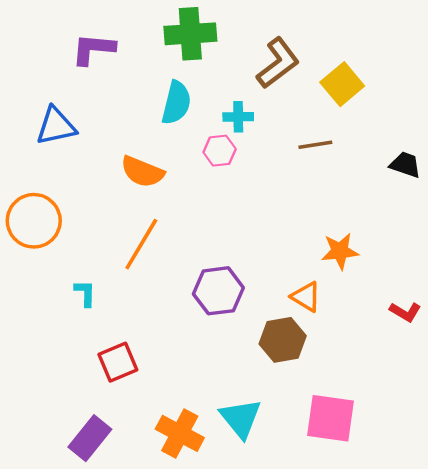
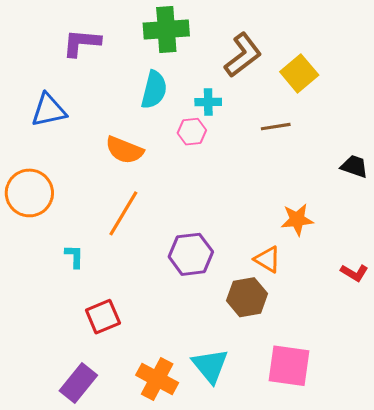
black trapezoid: (405, 165) -> (354, 166), moved

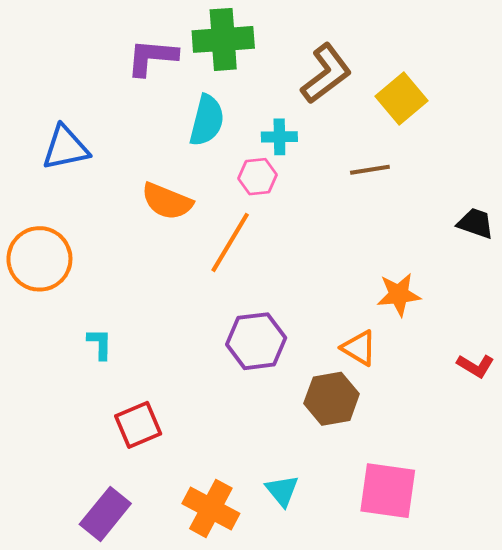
purple L-shape: (81, 43) -> (152, 57), moved
orange line: (123, 213) -> (230, 242), moved
cyan triangle: (210, 366) -> (282, 491), size x0.7

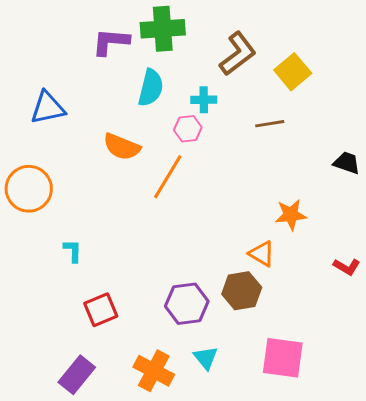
purple hexagon: (256, 341) -> (187, 304), moved

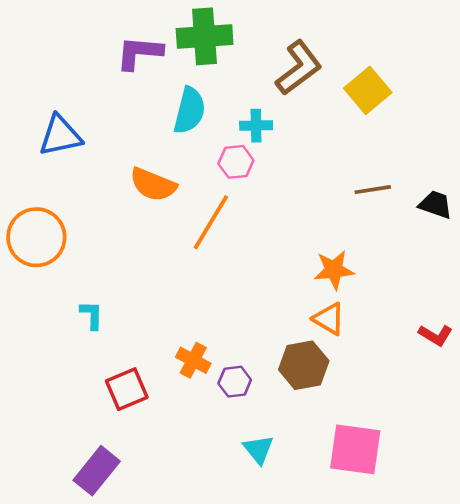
brown line: (270, 124) -> (373, 190), moved
orange star: (291, 215) -> (334, 270), moved
purple hexagon: (187, 304) -> (235, 382), size x0.6
orange cross: (154, 371) -> (193, 360), moved, size x0.7

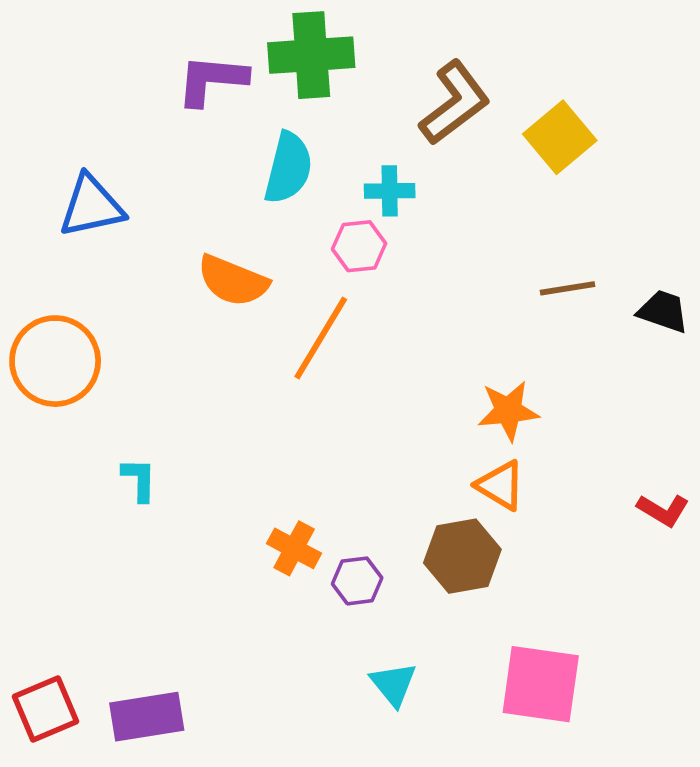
red square: (127, 389) -> (45, 709), moved
purple rectangle: (97, 471) -> (147, 717), turned 42

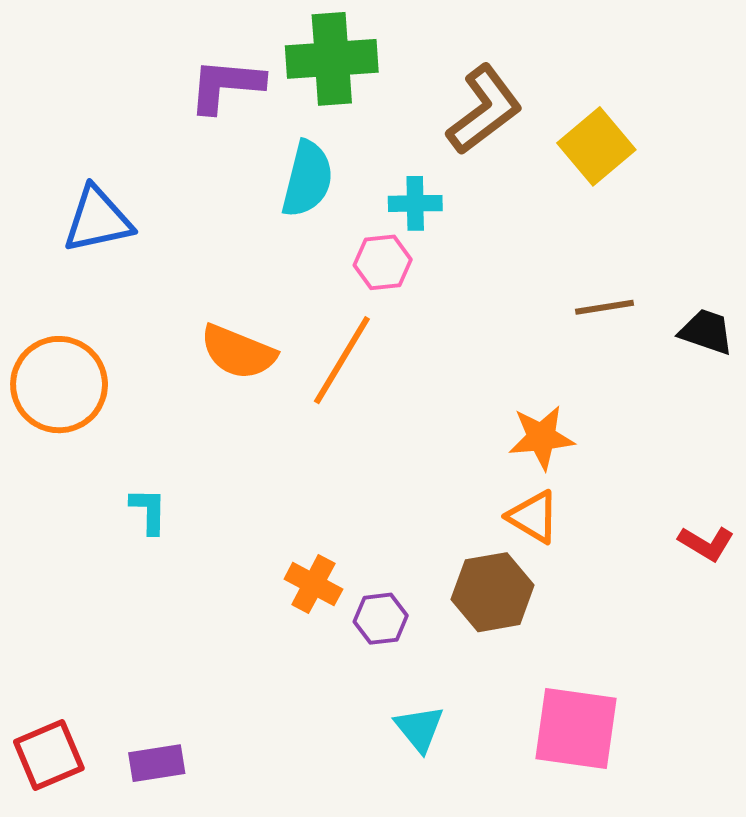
orange semicircle: (233, 281) -> (238, 352), moved
purple rectangle: (147, 717) -> (157, 763), size x0.7

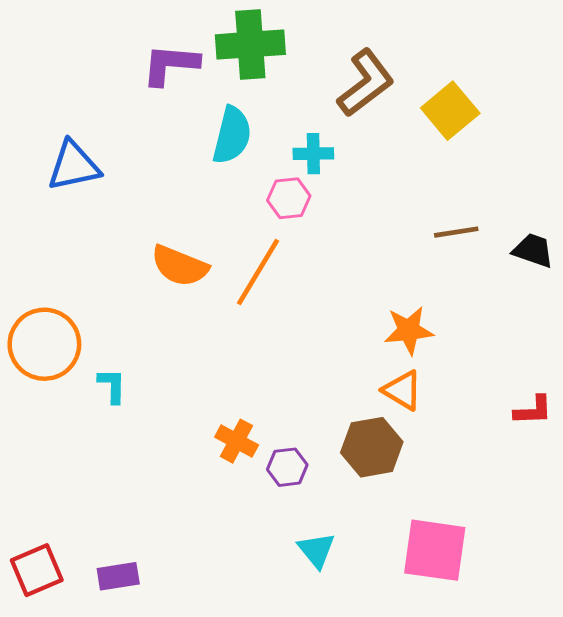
orange circle: (59, 385) -> (44, 344), moved
red L-shape: (706, 543) -> (533, 410), turned -33

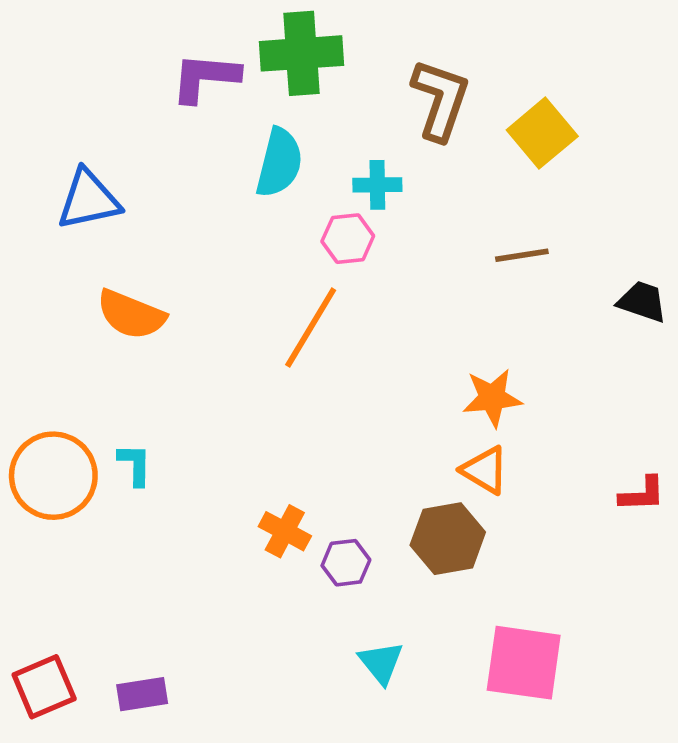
brown L-shape: (366, 83) -> (440, 100), turned -34
brown line: (456, 232) -> (522, 255), moved
orange semicircle: (180, 266) -> (131, 315), moved
orange circle: (44, 344) -> (53, 476), moved

